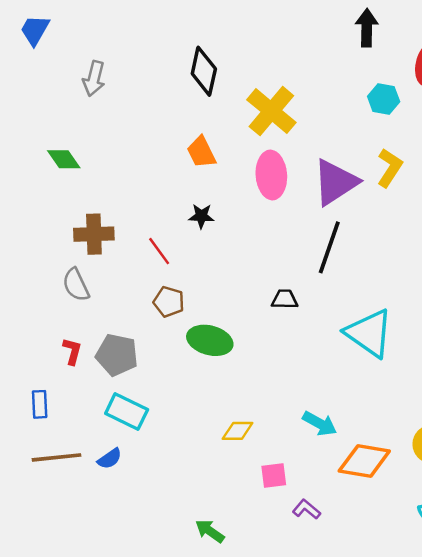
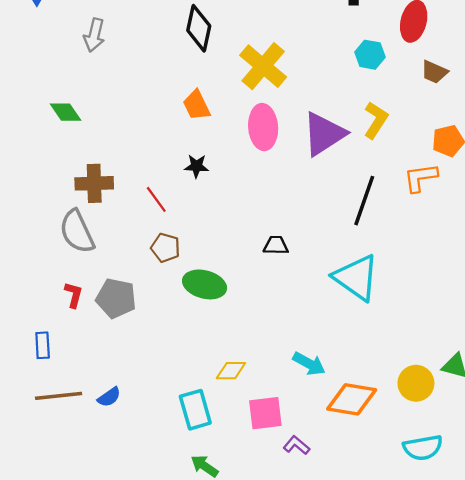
black line: (329, 247) -> (364, 201), moved
gray semicircle: (76, 285) -> (77, 232), size x1.4
cyan rectangle: (127, 412) -> (195, 410), moved, turned 48
pink square: (274, 476) -> (265, 413), size x1.4

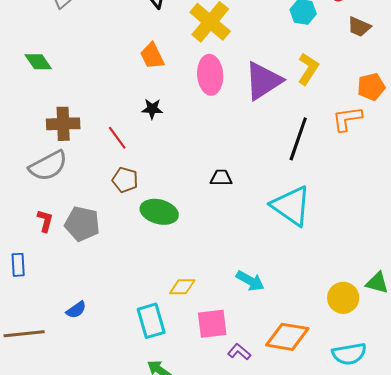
gray semicircle: (77, 232) -> (48, 166), turned -93
brown line: (59, 396) -> (24, 334), moved
orange diamond: (352, 399) -> (287, 337), moved

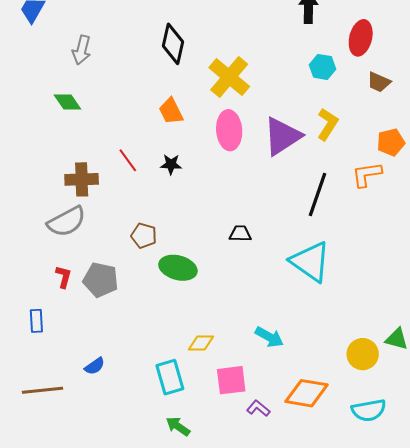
green diamond: (38, 62) -> (68, 102), moved
red line: (117, 138) -> (128, 160), moved

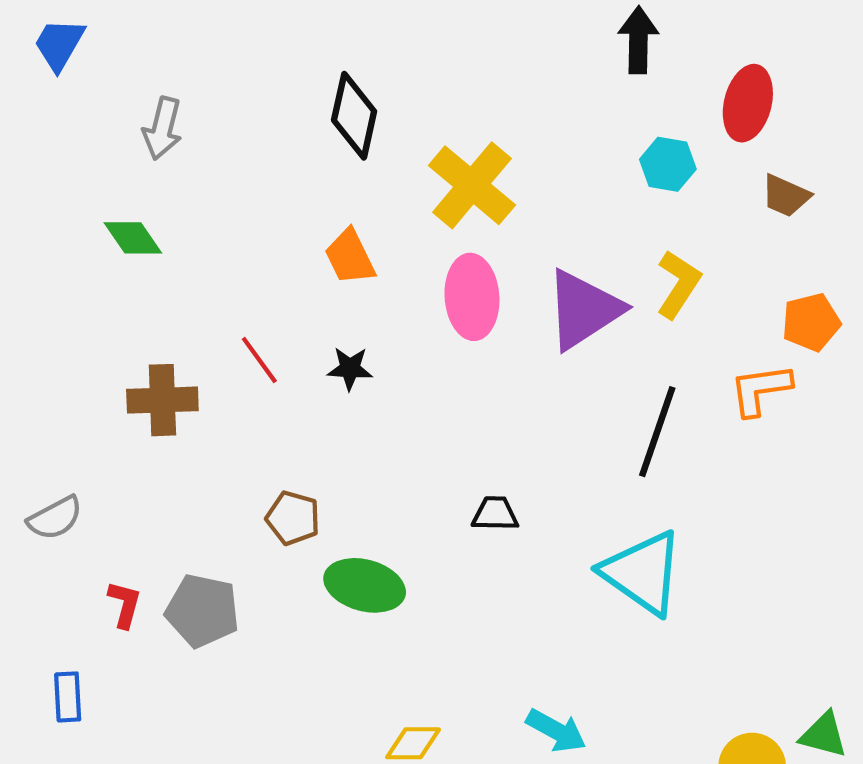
gray semicircle: (67, 222) -> (55, 518), moved, size x0.7

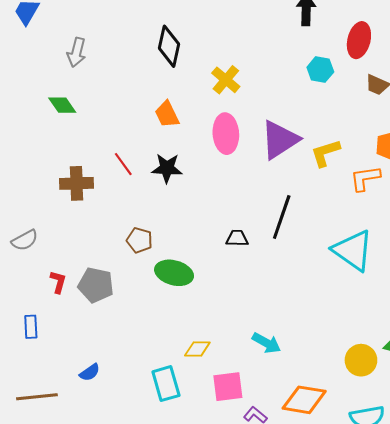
yellow cross: (472, 185) -> (226, 80), size x0.7
yellow L-shape: (678, 284) -> (325, 153), moved, turned -140
black star: (350, 368) -> (167, 168), size x1.4
black line: (657, 432) -> (282, 217), moved
cyan triangle: (643, 573) -> (353, 250), moved

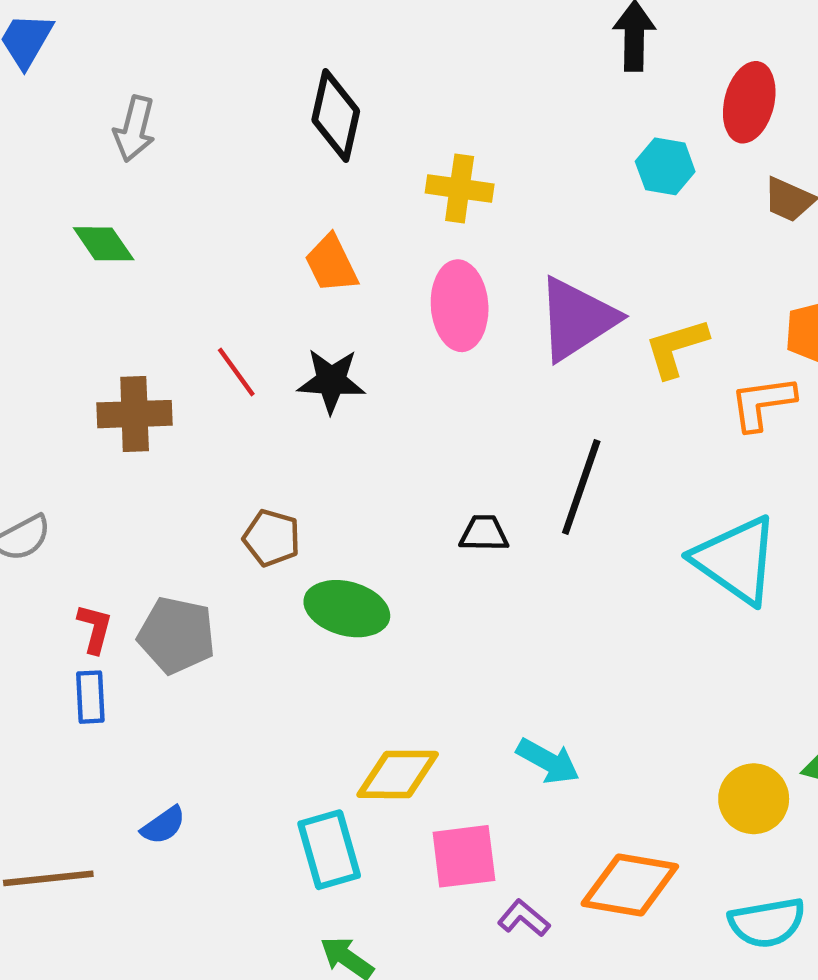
yellow cross: (226, 80) -> (460, 189), turned -32
blue rectangle: (31, 327) -> (90, 697), moved
yellow diamond: (197, 349) -> (398, 774), size x1.4

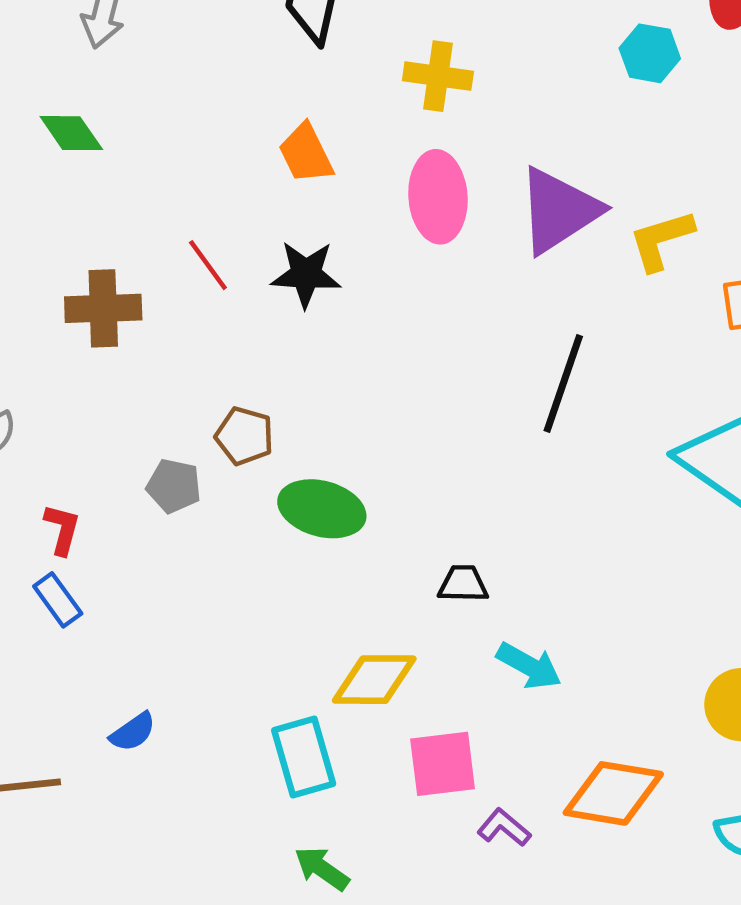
black trapezoid: (484, 533) -> (463, 584), moved
gray pentagon: (177, 635) -> (174, 486), moved, size x0.7
blue rectangle: (90, 697) -> (58, 600), turned -33

